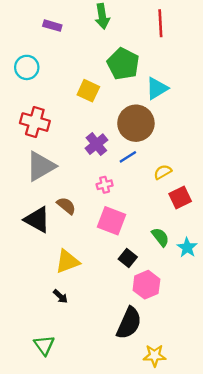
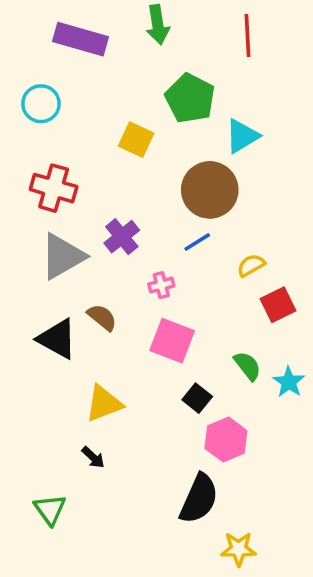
purple rectangle: (52, 26) -> (80, 39), size x1.8
purple cross: (96, 144) -> (122, 237), moved
green triangle: (44, 345) -> (50, 509), moved

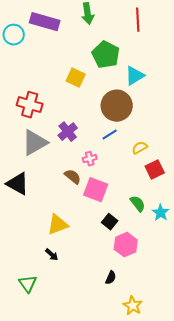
cyan circle: (41, 104) -> (14, 35), moved
brown semicircle: (102, 317) -> (73, 177), moved
black triangle: (57, 339) -> (18, 184), moved
black semicircle: (199, 499) -> (111, 278), size x0.5
yellow star: (238, 549) -> (133, 306), turned 30

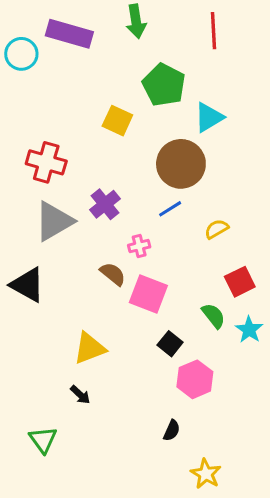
red square: (155, 170) -> (240, 282), moved

